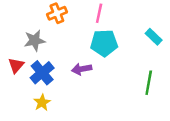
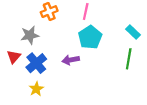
cyan pentagon: (104, 43) -> (90, 37), turned -30
green line: (149, 83) -> (129, 59), moved

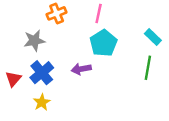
red triangle: (14, 57) -> (13, 79), moved

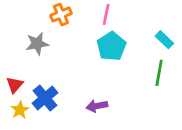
purple arrow: (81, 69) -> (97, 106), moved
blue cross: (42, 73) -> (45, 98), moved
yellow star: (42, 102) -> (20, 110), moved

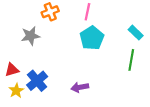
red triangle: (15, 85) -> (12, 70), turned 32

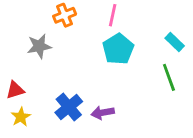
green line: (131, 60) -> (169, 77), turned -30
blue cross: (37, 81) -> (69, 107), moved

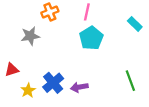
cyan rectangle: (175, 42) -> (135, 24), moved
green line: (169, 77) -> (130, 81), moved
yellow star: (21, 117) -> (28, 90), moved

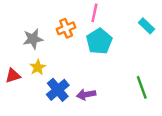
orange cross: (50, 12) -> (66, 28), moved
yellow star: (28, 90) -> (38, 67), moved

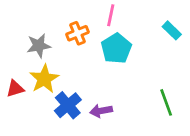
yellow star: (38, 67) -> (44, 79), size x1.5

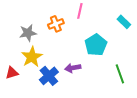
cyan pentagon: (116, 48) -> (96, 45), moved
red triangle: (15, 89) -> (12, 73), moved
purple arrow: (101, 111) -> (73, 68), moved

